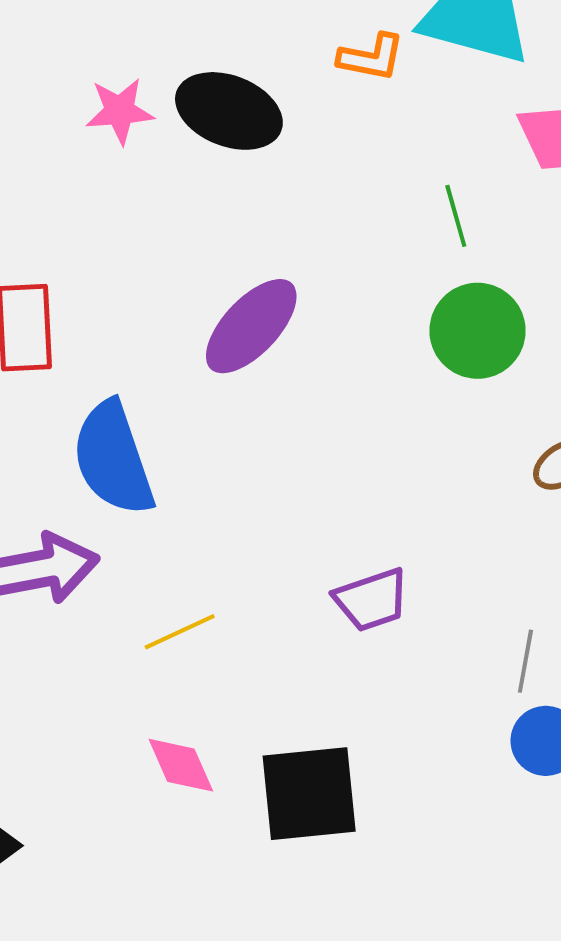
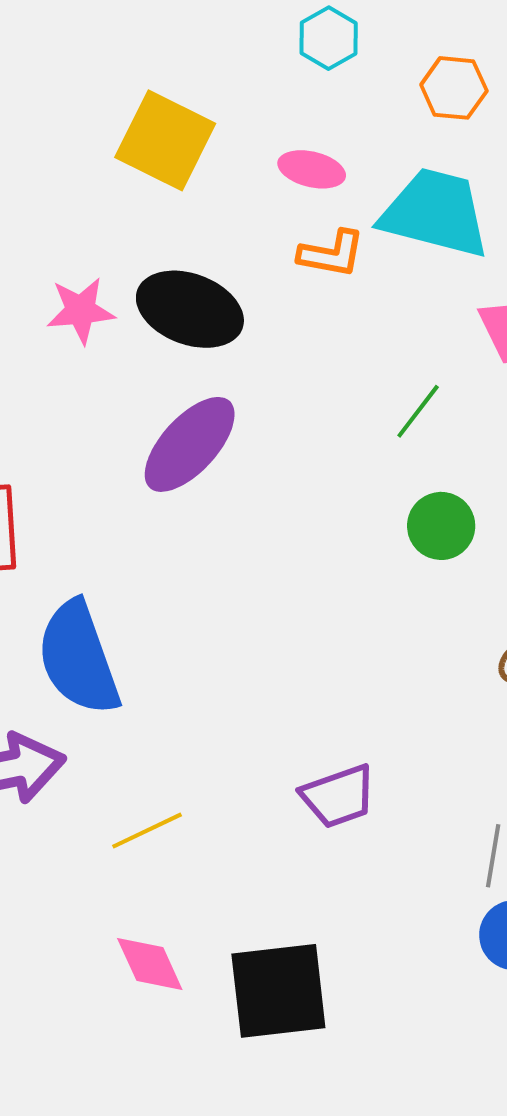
green line: (456, 216) -> (418, 411), turned 54
purple ellipse: (251, 326) -> (190, 444), moved
green circle: (478, 331) -> (441, 526), size x0.7

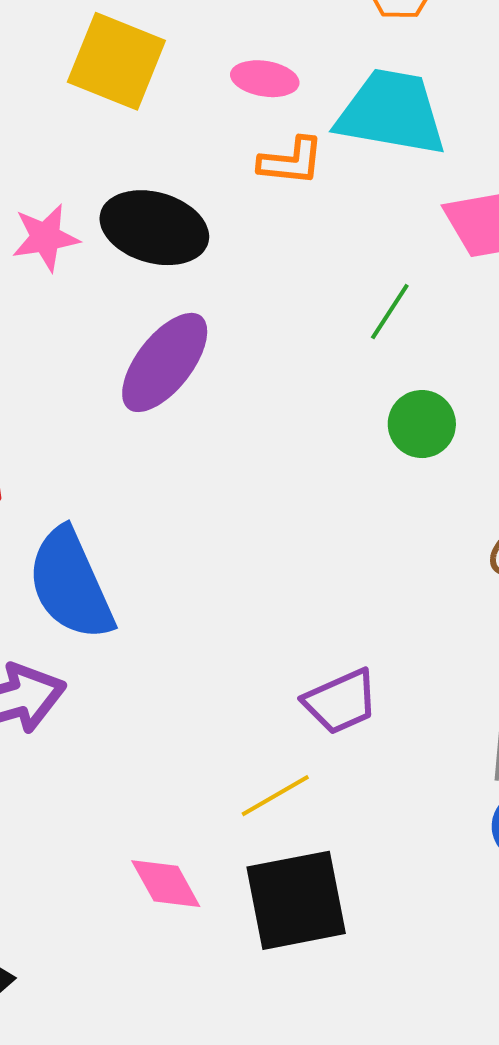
yellow line: (147, 831) -> (275, 796), moved

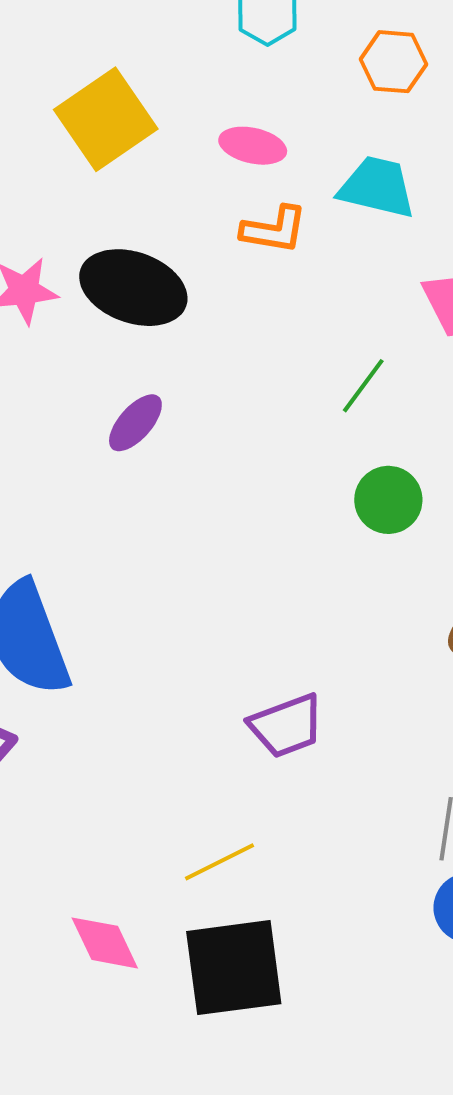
yellow square: (116, 61) -> (106, 119), turned 30
cyan trapezoid: (391, 112) -> (377, 187), size x0.7
purple ellipse: (165, 362) -> (135, 423), size x0.6
purple trapezoid: (341, 701) -> (286, 726), moved

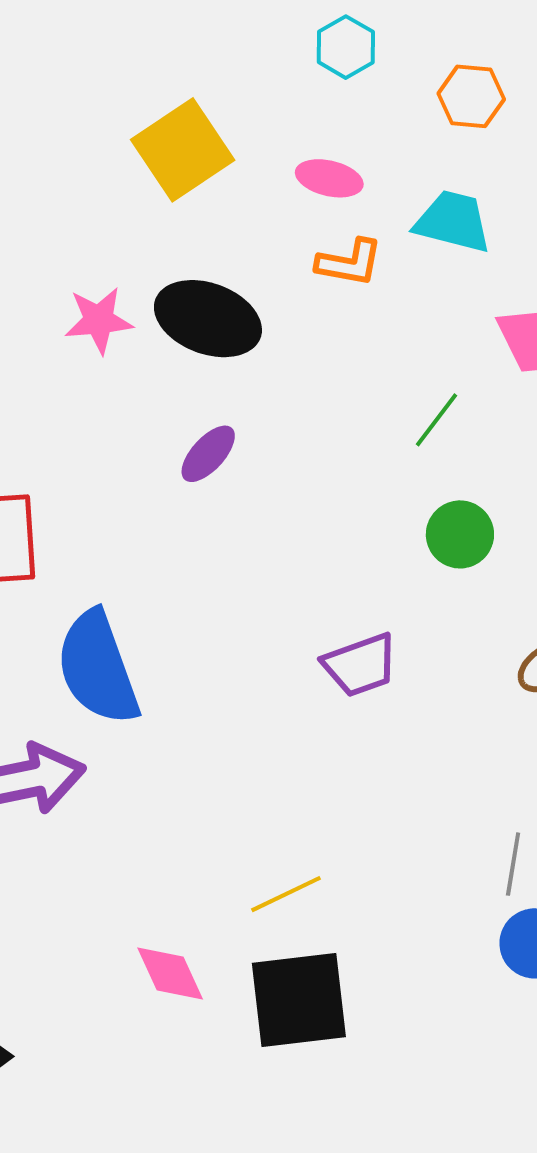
purple trapezoid: (286, 726) -> (360, 665), moved

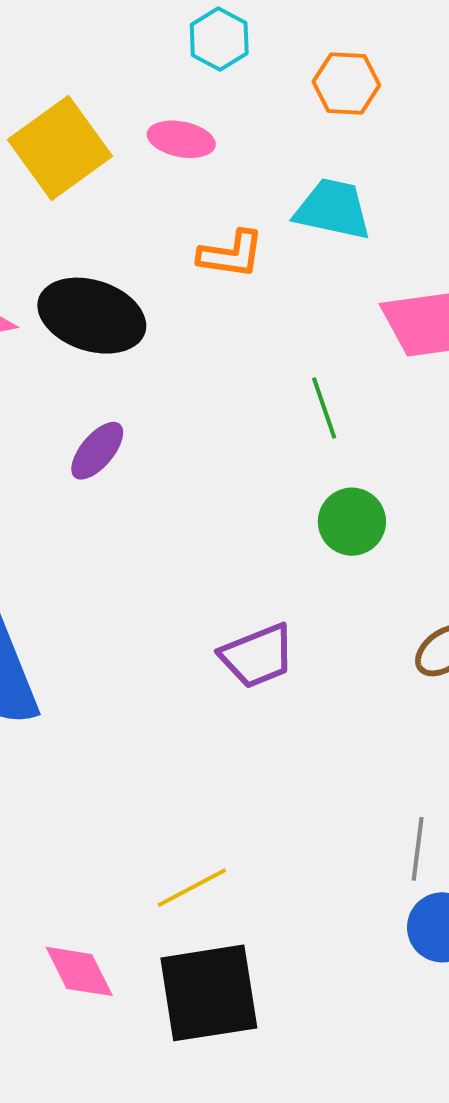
pink ellipse: (329, 178) -> (181, 139), moved
green line: (437, 420) -> (324, 408), turned -54

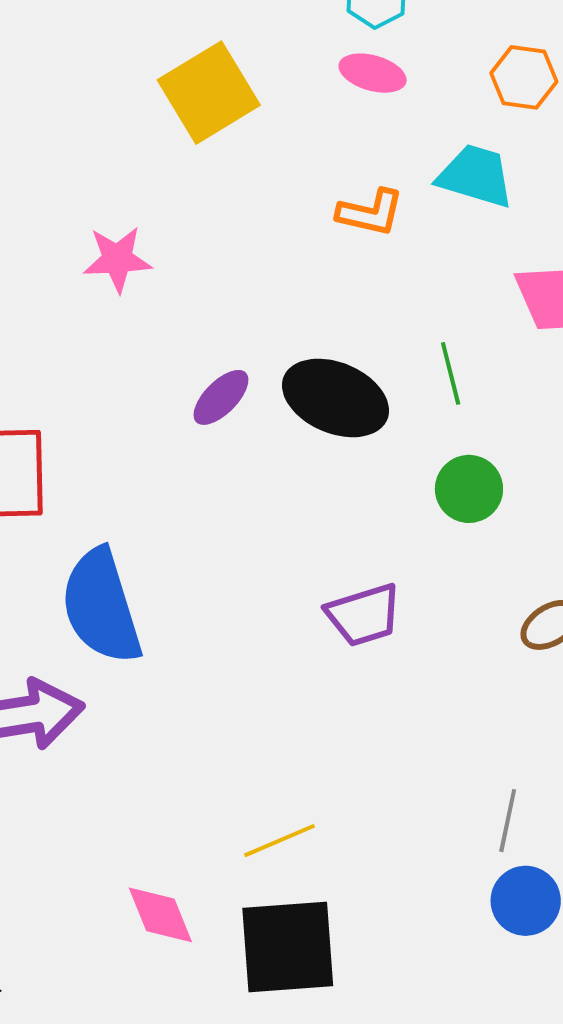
orange hexagon: (346, 83) -> (524, 77), moved
pink ellipse: (181, 139) -> (373, 73), moved
black ellipse: (92, 316) -> (335, 398), moved

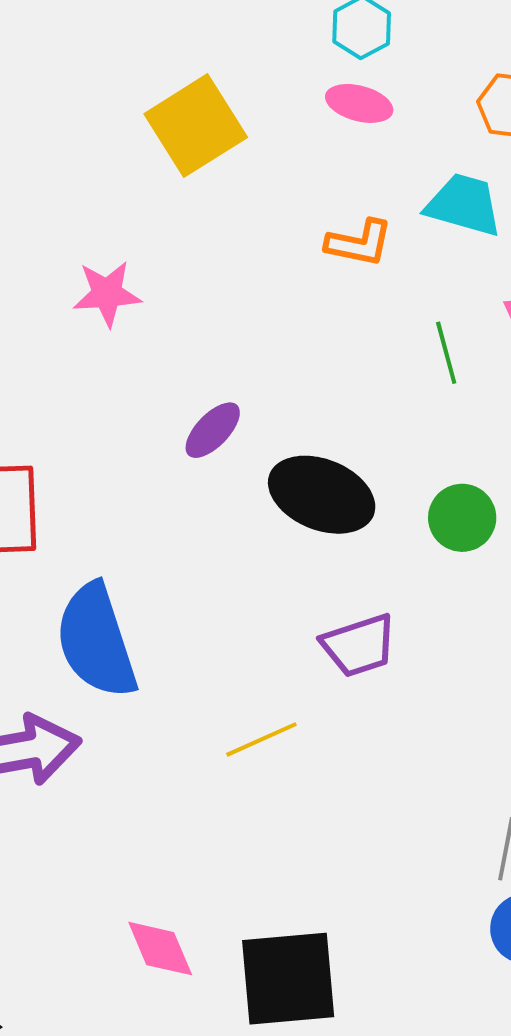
green line: (451, 373) -> (446, 353), moved
black ellipse: (335, 398) -> (322, 495), moved
yellow line: (279, 841) -> (261, 739), moved

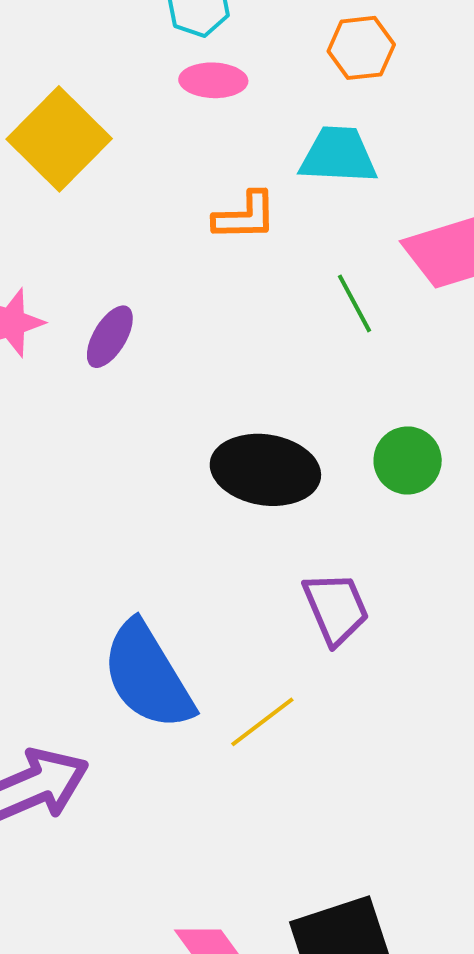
purple ellipse: (213, 430) -> (110, 337), moved
blue semicircle: (96, 641) -> (148, 676), moved
purple trapezoid: (359, 645) -> (336, 608), turned -82

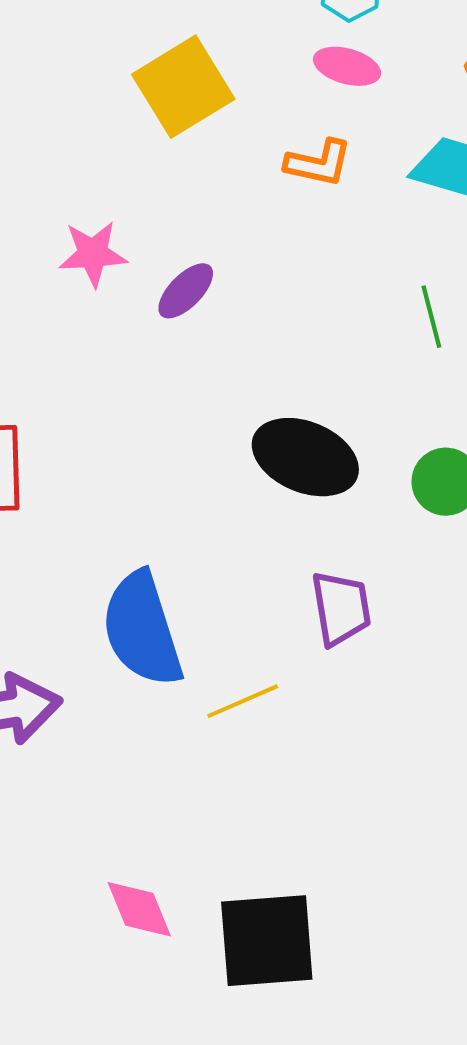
orange L-shape: (245, 216) -> (319, 163), moved

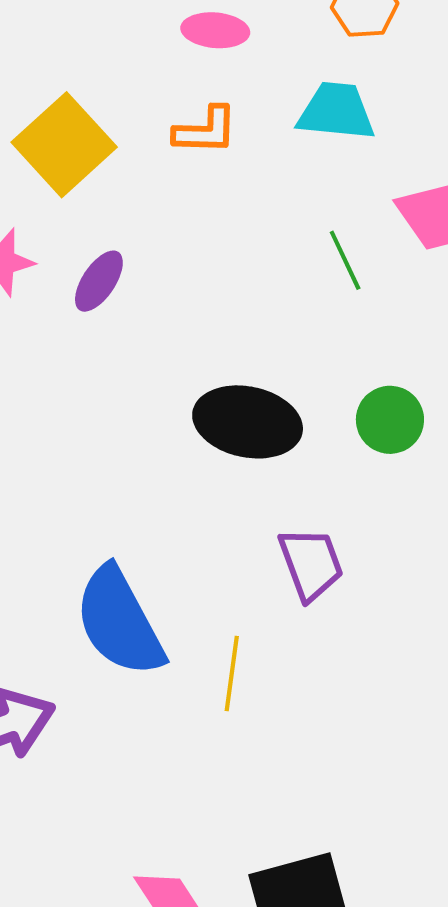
yellow square: (183, 87) -> (64, 145), moved
yellow line: (243, 701) -> (232, 673), turned -48

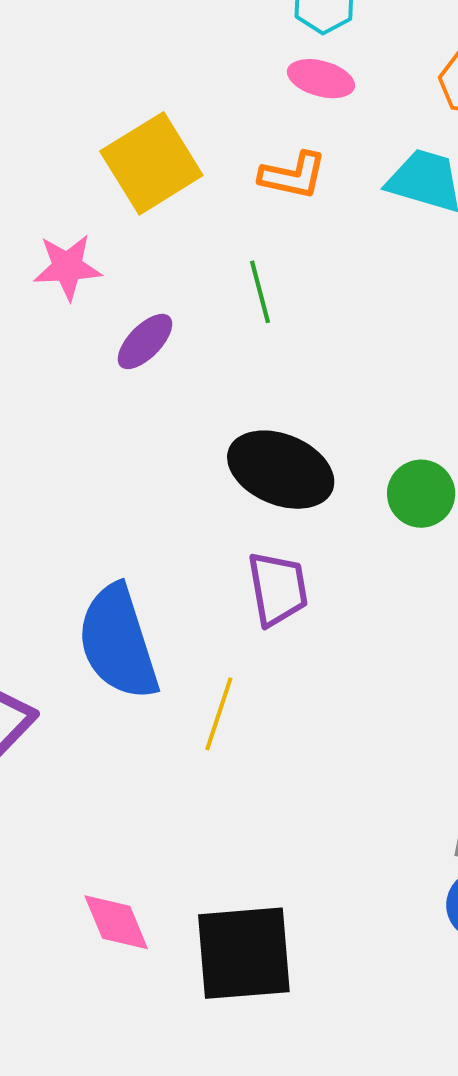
green line: (345, 260) -> (260, 292), moved
purple ellipse: (99, 281) -> (145, 341), moved
purple trapezoid: (311, 564) -> (278, 589), moved

